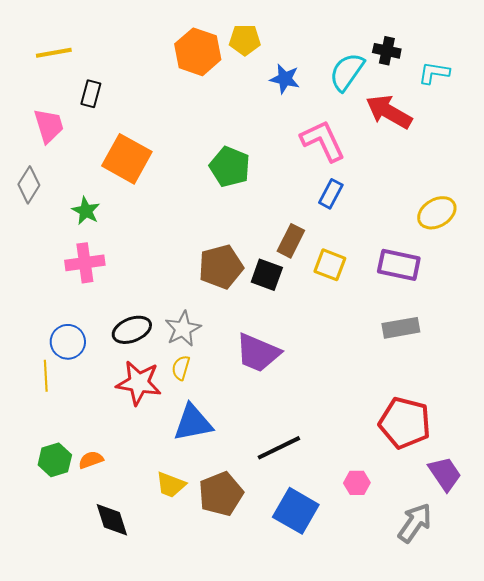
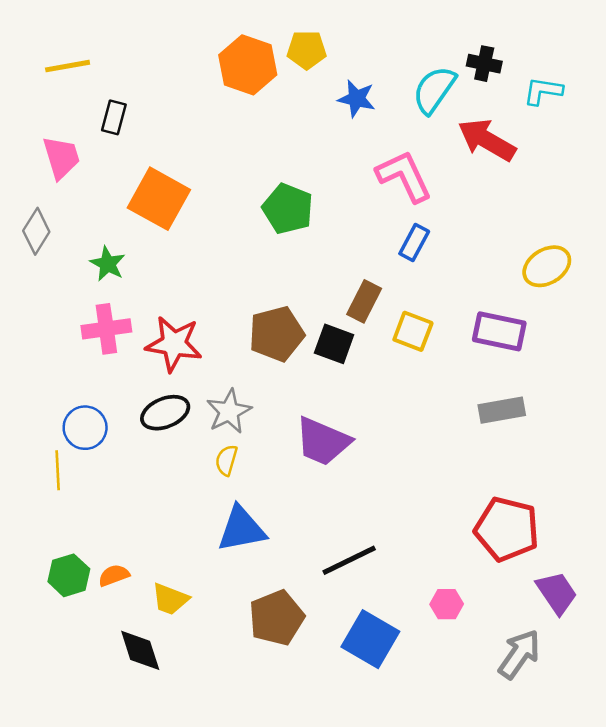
red star: (139, 383) -> (174, 344), moved
yellow trapezoid: (171, 485) -> (170, 599), moved

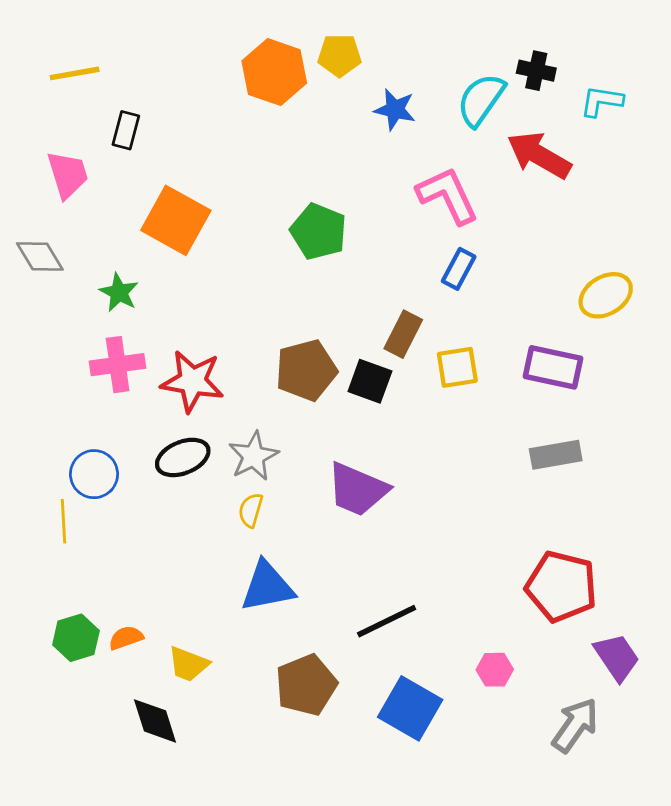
gray diamond: (36, 231) -> (40, 256), turned -63
yellow square: (413, 331) -> (457, 367), turned -30

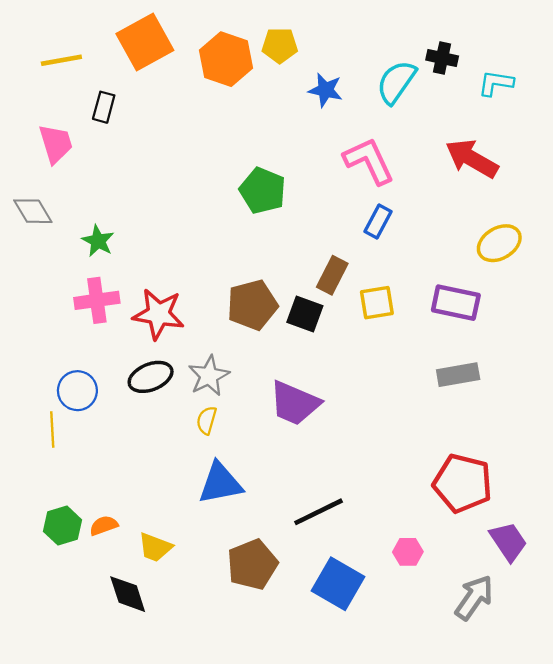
red arrow: (539, 155) -> (472, 159), moved
orange square: (176, 220) -> (145, 42), moved, turned 32

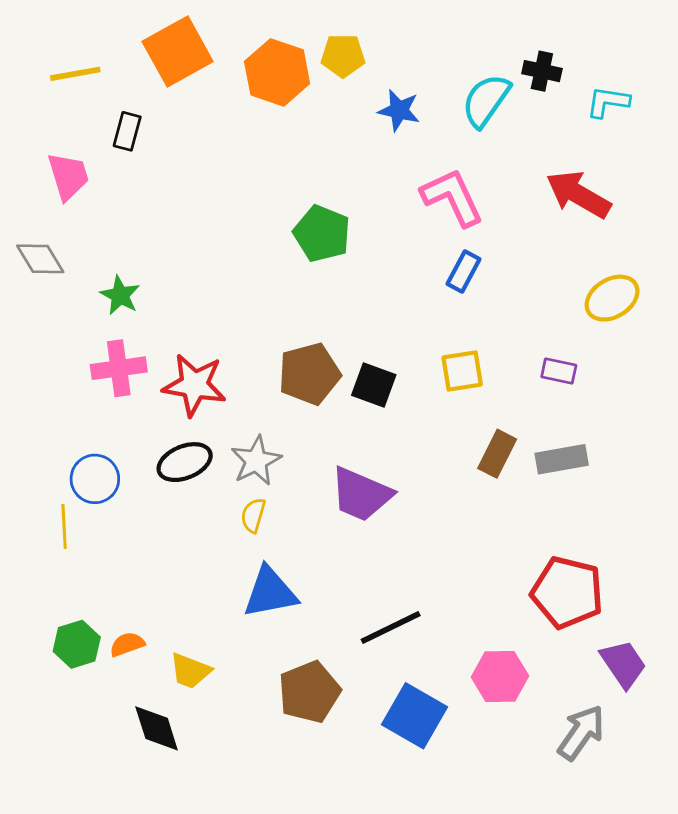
brown rectangle: (332, 275) -> (497, 454), moved
purple rectangle: (456, 303) -> (559, 371), size x0.6
pink hexagon: (408, 552) -> (500, 677), size x1.5

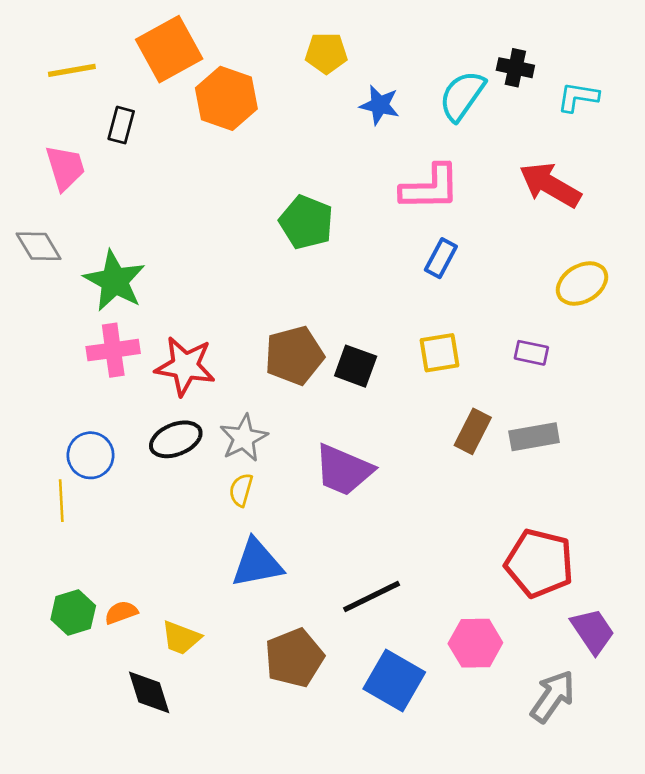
orange hexagon: (277, 72) -> (226, 98), moved
pink L-shape: (452, 197) -> (430, 188), turned 114
green star: (120, 295) -> (114, 281), size x1.6

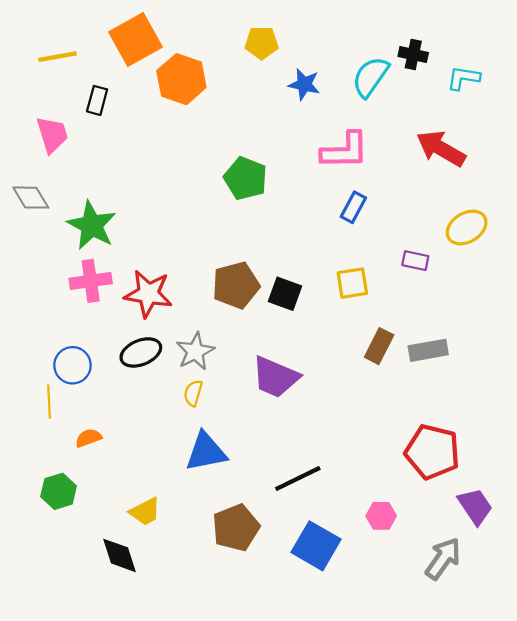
purple rectangle: (531, 353) -> (415, 261), moved
orange semicircle: (121, 612) -> (88, 438), moved
yellow trapezoid: (181, 638) -> (145, 512), turned -48
pink hexagon: (475, 643) -> (381, 516), size x0.7

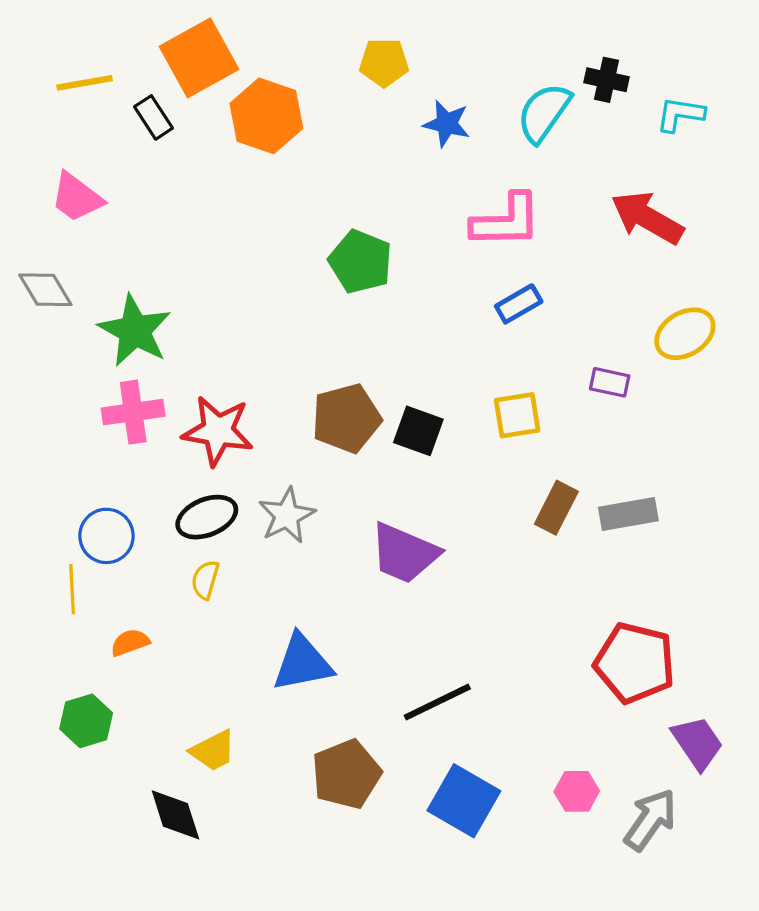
black rectangle: (97, 100) -> (154, 117), moved, turned -48
pink trapezoid: (52, 135) -> (77, 197), turned 144
blue rectangle: (353, 207) -> (519, 304), turned 32
yellow semicircle: (193, 393) -> (205, 580), moved
pink hexagon: (381, 516) -> (577, 791), moved

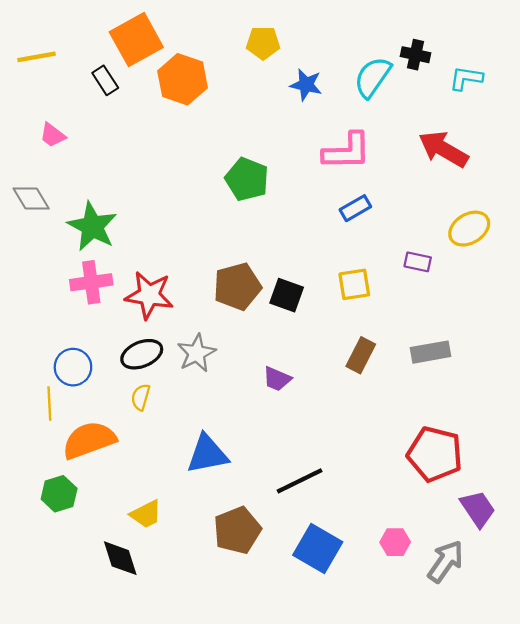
yellow line: (85, 83) -> (36, 57), moved
pink trapezoid: (77, 197) -> (53, 135), size x0.7
brown rectangle: (556, 508) -> (361, 355), moved
purple trapezoid: (404, 553) -> (277, 379), size x0.6
orange semicircle: (130, 642) -> (89, 440), size x2.0

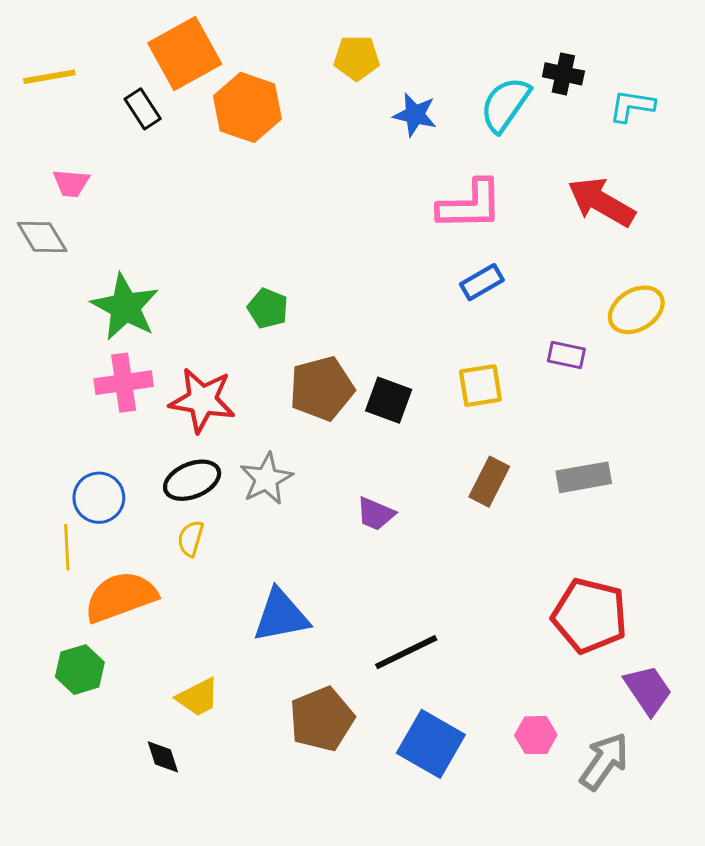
pink trapezoid: (53, 135) -> (71, 183), turned -32
green pentagon: (247, 179) -> (268, 308), moved, size x0.7
gray diamond: (31, 199) -> (42, 237), moved
black diamond: (120, 558) -> (163, 757), size x0.7

